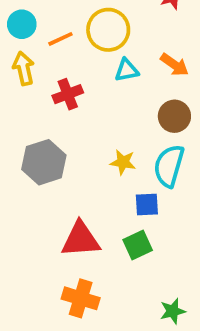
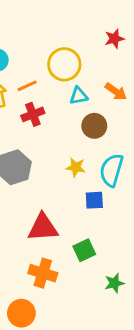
orange line: (60, 39) -> (27, 86), moved
brown circle: (174, 116) -> (94, 126), moved
green square: (138, 245) -> (84, 250), moved

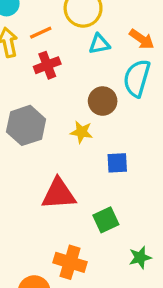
brown circle: (94, 126) -> (103, 101), moved
yellow star: (76, 167) -> (81, 132), moved
cyan semicircle: (111, 170) -> (137, 78), moved
orange cross: (43, 273) -> (70, 262), moved

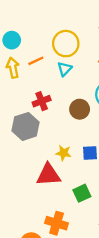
cyan triangle: (99, 44) -> (65, 69), moved, turned -35
red cross: (47, 65) -> (42, 101), moved
yellow star: (81, 132) -> (63, 153), moved

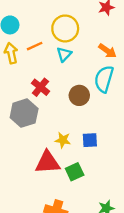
red cross: (42, 101) -> (41, 87), turned -30
green square: (82, 193) -> (75, 172), moved

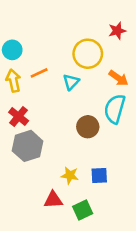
yellow circle: (65, 28) -> (88, 54), moved
red cross: (41, 87) -> (19, 116), moved
red triangle: (48, 162) -> (53, 200), size x0.7

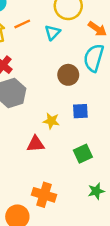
blue square: (99, 175) -> (80, 111), moved
green square: (83, 210) -> (83, 154), moved

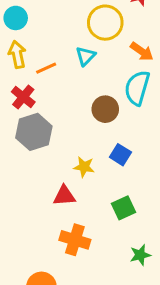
orange line: (22, 24) -> (46, 68), moved
blue square: (80, 111) -> (120, 155), turned 35
orange cross: (44, 195) -> (75, 240), moved

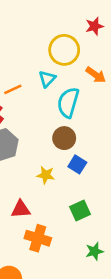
cyan semicircle: (137, 88) -> (68, 103), moved
brown circle: (105, 109) -> (64, 138), moved
red triangle: (64, 196) -> (21, 209), moved

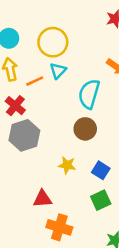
yellow circle: (64, 50) -> (53, 42), moved
cyan triangle: (47, 79) -> (58, 71), moved
blue square: (77, 164) -> (101, 170), moved

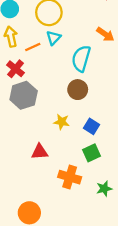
orange cross: (59, 227) -> (70, 177), moved

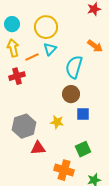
red cross: (16, 69) -> (17, 76), turned 35
gray hexagon: (24, 95) -> (24, 126), moved
blue square: (91, 126) -> (83, 114), moved, turned -32

